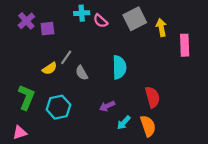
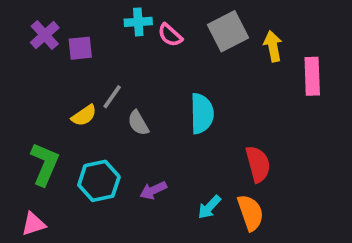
purple arrow: (107, 106) -> (153, 190), moved

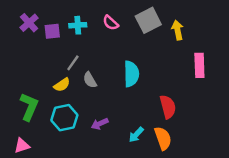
cyan cross: (138, 22) -> (78, 25), moved
pink rectangle: (312, 76) -> (199, 65), moved
yellow semicircle: (84, 115) -> (62, 85), moved

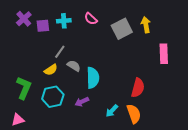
gray square: (148, 20) -> (122, 29), moved
cyan semicircle: (131, 74) -> (93, 78), moved
gray semicircle: (90, 80) -> (74, 66), turned 152
red semicircle: (168, 107) -> (138, 88), turned 30

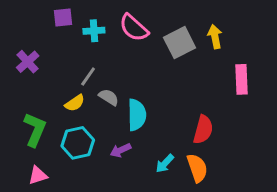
purple cross: (24, 19) -> (28, 62), moved
pink semicircle: (91, 19) -> (134, 28), size x1.5
purple square: (43, 26) -> (63, 17), moved
pink triangle: (18, 120) -> (38, 175), moved

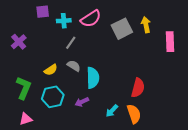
pink semicircle: (134, 28) -> (91, 19), turned -75
gray line: (88, 76) -> (71, 43), moved
pink rectangle: (242, 79) -> (170, 42), moved

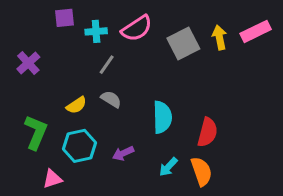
pink rectangle: (170, 42) -> (256, 31), moved, turned 66
cyan semicircle: (93, 78) -> (162, 117), moved
pink triangle: (26, 119) -> (52, 179), moved

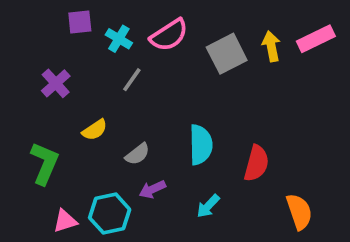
cyan cross: (96, 31) -> (119, 39), turned 35
purple cross: (28, 63) -> (56, 83), moved
gray semicircle: (111, 99) -> (137, 154), moved, turned 110
cyan hexagon: (79, 146) -> (110, 214), moved
orange semicircle: (201, 171) -> (299, 212), moved

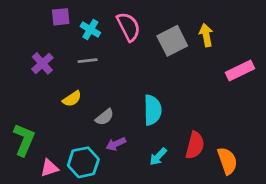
pink semicircle: (169, 35) -> (128, 27), turned -84
pink rectangle: (316, 39) -> (240, 70), moved
gray line: (132, 80) -> (88, 61), moved, turned 48
green L-shape: (45, 163) -> (24, 140), moved
red semicircle: (256, 163) -> (195, 145), moved

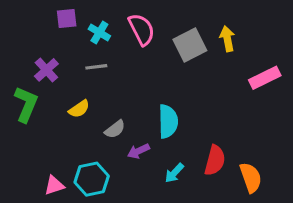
green L-shape: (24, 140) -> (26, 104), moved
purple arrow: (116, 144) -> (138, 151), moved

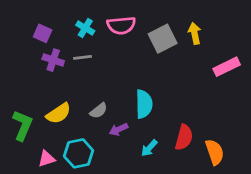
purple square: (67, 18) -> (43, 33), moved, turned 30
pink semicircle: (142, 29) -> (121, 25), turned 112
purple cross: (46, 70) -> (53, 60), moved, turned -30
green L-shape: (26, 104) -> (23, 125), moved
yellow semicircle: (79, 109) -> (59, 113), moved, size x1.4

